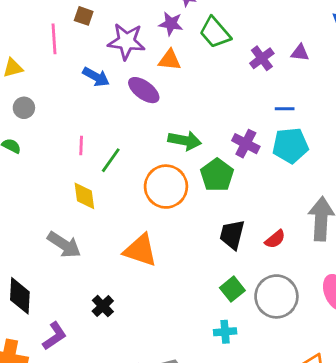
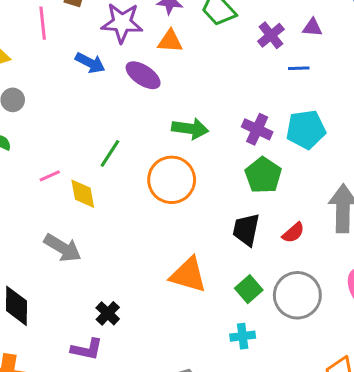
blue line: (285, 109) -> (299, 68), moved
pink line: (81, 145) -> (50, 176), moved, turned 66
green pentagon: (217, 175) -> (263, 175), moved
orange triangle: (140, 250) -> (188, 275), moved
purple L-shape: (55, 336) -> (87, 349), moved, turned 48

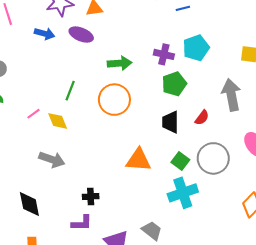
green pentagon: (263, 175) -> (174, 84), turned 30
black cross: (108, 313) -> (91, 196), turned -35
cyan cross: (243, 336) -> (183, 193), size x1.8

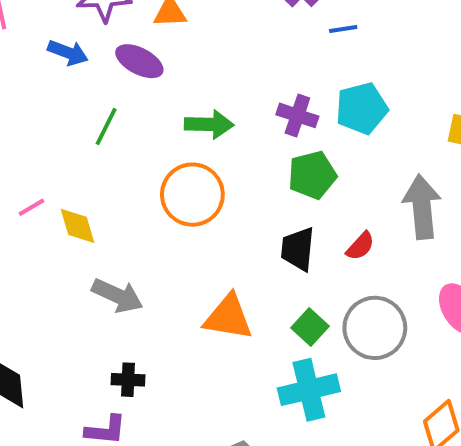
green line: (70, 91) -> (106, 126), moved
gray arrow: (52, 159) -> (117, 296), moved

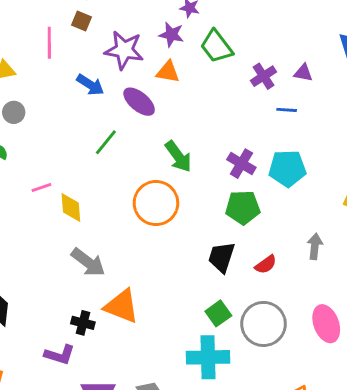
green arrow: (209, 124) -> (178, 156), turned 40
gray arrow: (422, 207) -> (315, 246), size x0.6
orange triangle: (228, 317) -> (122, 306), moved

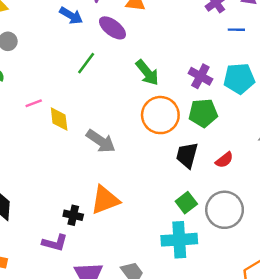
orange circle: (156, 203) -> (160, 115), moved
gray arrow: (88, 262) -> (101, 141), moved
orange triangle: (122, 306) -> (105, 200), turned -40

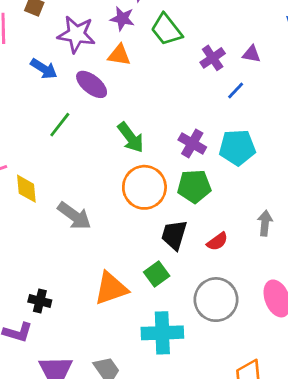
blue line: (236, 30) -> (236, 91), turned -49
orange triangle: (105, 200) -> (111, 288), moved
green square: (186, 203) -> (157, 274), moved

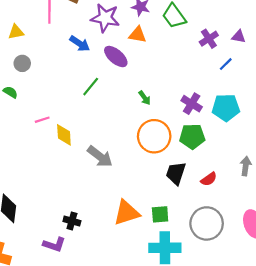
green arrow: (131, 137) -> (145, 98), size x0.6
green square: (157, 274) -> (160, 214), moved, turned 30

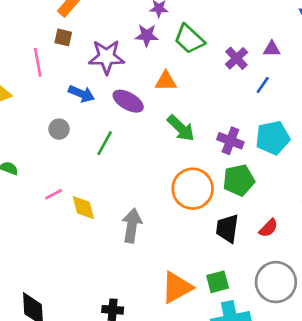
orange triangle: (138, 35) -> (166, 81), moved
gray circle: (22, 63) -> (59, 129), moved
green arrow: (145, 98) -> (181, 128), moved, size x1.6
gray arrow: (100, 157) -> (132, 226), turned -108

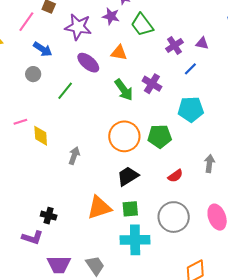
pink line: (38, 62) -> (26, 22), turned 35
blue arrow: (81, 94) -> (43, 49), moved
purple cross: (230, 141) -> (152, 84), moved
gray arrow: (132, 226) -> (74, 156), size x0.7
black trapezoid: (227, 228) -> (128, 176), moved, turned 40

